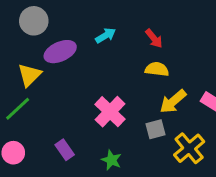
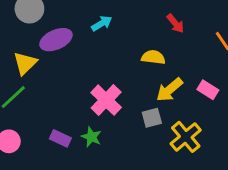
red arrow: (154, 38) -> (175, 23), moved
purple rectangle: (65, 150) -> (60, 138), turned -30
green star: (111, 160) -> (91, 137), moved

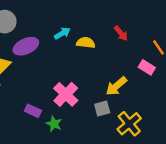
yellow semicircle: (153, 57) -> (86, 43), moved
pink rectangle: (208, 90) -> (147, 67), moved
purple rectangle: (60, 138) -> (33, 111), moved

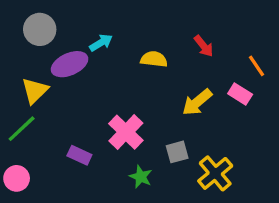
cyan arrow: (62, 33) -> (101, 43), moved
yellow arrow: (116, 86) -> (197, 102), moved
green star: (54, 124) -> (141, 177), moved

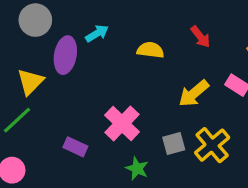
purple ellipse: (70, 64) -> (65, 55), turned -56
yellow cross: (215, 173) -> (212, 145), moved

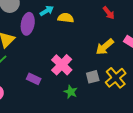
yellow semicircle: (150, 50) -> (66, 18), moved

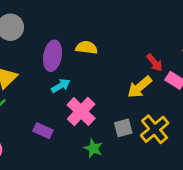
cyan arrow: (47, 11) -> (61, 86), moved
red arrow: (109, 13) -> (155, 63), moved
purple ellipse: (28, 24) -> (53, 56), moved

